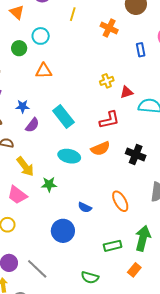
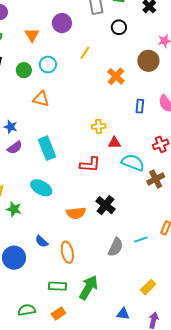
orange semicircle: (100, 149) -> (76, 213), moved
orange ellipse: (120, 201) -> (67, 252), moved
orange rectangle: (134, 270) -> (58, 314), moved
green semicircle: (90, 277) -> (27, 310), turned 138

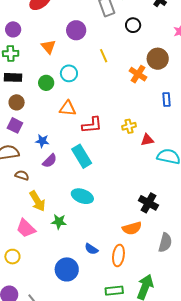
yellow line: (85, 53) -> (104, 56), turned -48
brown circle: (148, 61) -> (158, 59), moved
red L-shape: (90, 165) -> (92, 125), moved
orange semicircle: (76, 213) -> (132, 228), moved
orange ellipse: (67, 252) -> (118, 255), turned 30

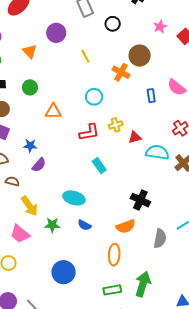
cyan circle: (69, 73) -> (94, 97), moved
red L-shape: (92, 125) -> (89, 132), moved
cyan rectangle: (82, 156) -> (99, 166), moved, size x0.7
blue semicircle: (91, 249) -> (84, 225), moved

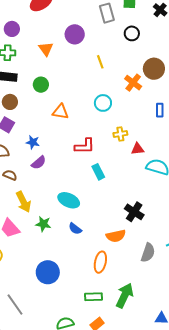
red L-shape: (89, 132) -> (85, 146), moved

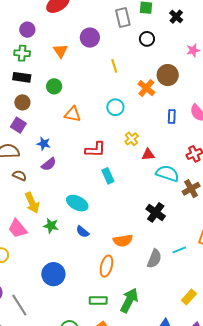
yellow cross: (120, 134) -> (132, 139), turned -32
black cross: (134, 212) -> (156, 212), moved

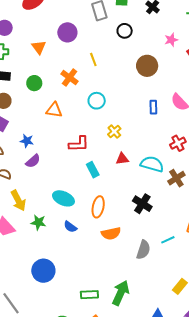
orange cross: (146, 88) -> (70, 78), moved
red triangle: (148, 155) -> (122, 159), moved
orange ellipse: (106, 266) -> (98, 207), moved

